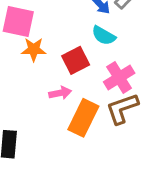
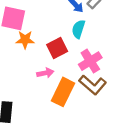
cyan semicircle: (104, 36) -> (78, 29), turned 78
brown L-shape: (122, 109) -> (93, 85), turned -120

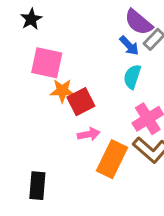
red square: (57, 48) -> (81, 102), moved

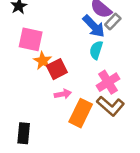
blue arrow: (129, 46) -> (94, 26), size x1.5
orange star: (62, 91) -> (43, 61), turned 30

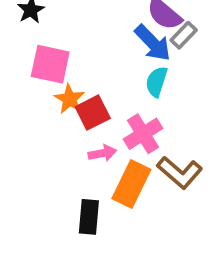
pink cross: (108, 82) -> (143, 134), moved
black rectangle: (24, 133) -> (89, 217), moved

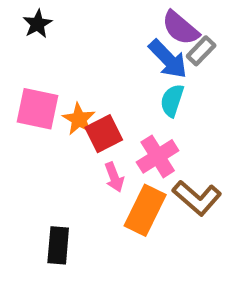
pink square: (50, 64) -> (38, 109), moved
pink arrow: (102, 153) -> (114, 177), turned 80
black rectangle: (89, 217) -> (58, 245), moved

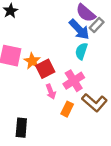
orange rectangle: (145, 210) -> (67, 109), size x0.6

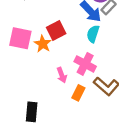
red square: (45, 69) -> (56, 30), moved
pink cross: (74, 81) -> (85, 64), turned -30

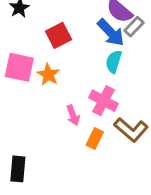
red square: (56, 30) -> (59, 35), moved
black rectangle: (32, 112) -> (18, 169), moved

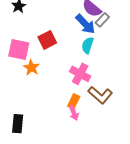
red square: (59, 35) -> (47, 40), moved
orange star: (48, 75) -> (31, 67), moved
pink arrow: (73, 115) -> (74, 113), moved

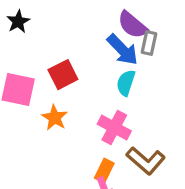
gray rectangle: (102, 20) -> (149, 43), turned -32
orange star: (31, 67) -> (55, 118), moved

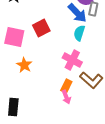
orange star: (55, 118) -> (24, 65), moved

